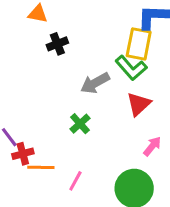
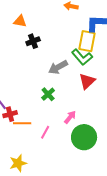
pink arrow: (152, 146) -> (70, 117), moved

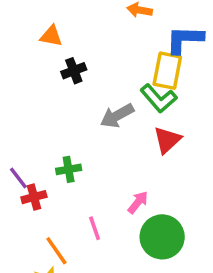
green cross: (48, 94) -> (69, 169), moved, turned 32
orange line: (22, 123) -> (56, 251), moved, turned 54
pink line: (45, 132) -> (95, 228), turned -48

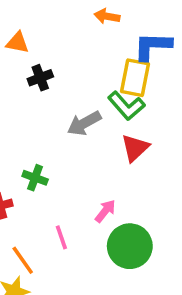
green cross: (69, 169) -> (35, 178), turned 30

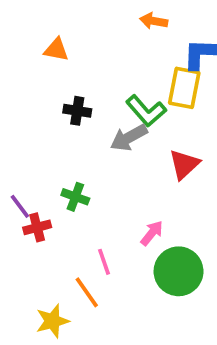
black cross: (40, 78) -> (77, 111), moved, turned 30
green L-shape: (126, 106) -> (146, 111), moved
orange line: (23, 260) -> (87, 292), moved

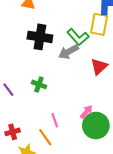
black cross: (77, 111) -> (40, 37), size x1.6
red cross: (37, 227) -> (13, 132), moved
pink arrow: (152, 233) -> (86, 112), moved

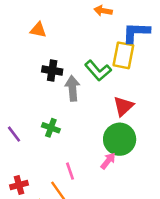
black cross: (40, 37) -> (52, 71), size x0.7
gray arrow: (68, 52) -> (72, 88), moved, turned 114
green circle: (96, 126) -> (120, 139), moved

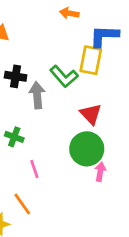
red triangle: (123, 106) -> (91, 114), turned -30
pink arrow: (108, 161) -> (100, 172), moved, turned -30
pink line: (70, 171) -> (34, 169), moved

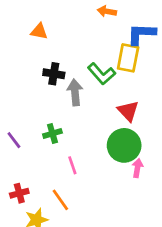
green cross: (14, 137) -> (52, 133), turned -36

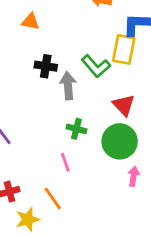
green cross: (52, 133) -> (76, 129), moved, turned 30
pink arrow: (137, 168) -> (134, 176), moved

